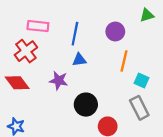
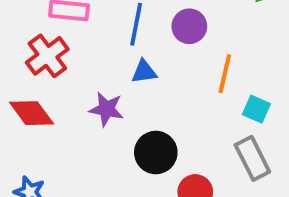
purple circle: (115, 31) -> (189, 26), moved

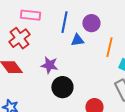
blue triangle: (144, 72) -> (77, 40), moved
black circle: (156, 152) -> (62, 87), moved

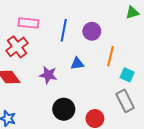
blue triangle: (77, 40) -> (77, 63), moved
black circle: (62, 87) -> (64, 109), moved

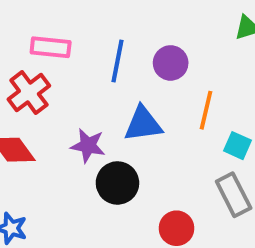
blue triangle: (77, 63) -> (143, 124), size x1.5
black circle: (64, 109) -> (117, 183), moved

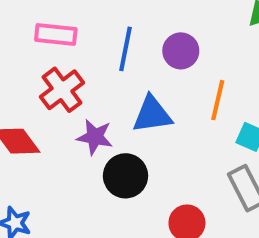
red cross: (29, 92) -> (62, 90), moved

